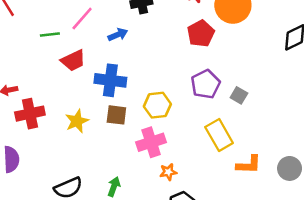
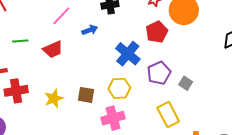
green line: (50, 34) -> (20, 41), moved
blue cross: (110, 80) -> (128, 54), moved, turned 30

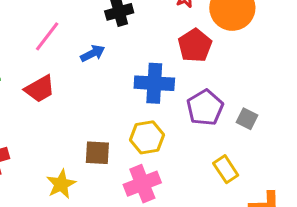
blue cross: (128, 54) -> (154, 83), turned -30
yellow star: (54, 99) -> (61, 184), moved
yellow rectangle: (168, 115) -> (226, 169), size x0.7

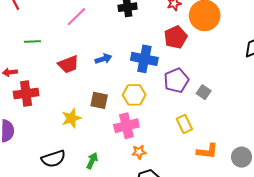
blue arrow: (93, 53) -> (103, 59), moved
red trapezoid: (40, 89) -> (68, 64), moved

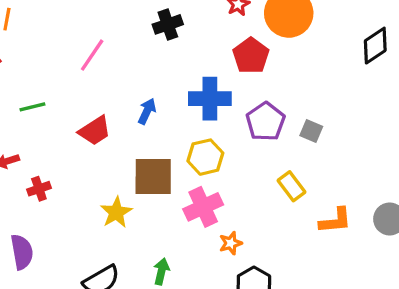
blue arrow: (103, 59) -> (147, 111), turned -35
red cross: (26, 94) -> (39, 189), size x0.6
brown square: (99, 100) -> (153, 177), size x1.5

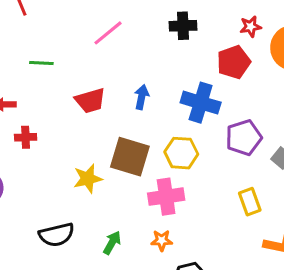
red pentagon: (251, 56) -> (234, 62), moved
blue arrow: (147, 111) -> (142, 97), turned -30
orange star: (231, 243) -> (162, 240), moved

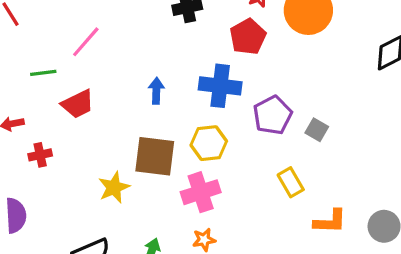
pink line: (108, 33) -> (86, 42), moved
red trapezoid: (90, 101) -> (78, 104), moved

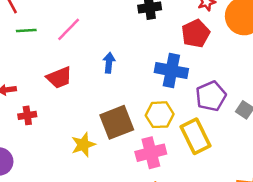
green line: (43, 73) -> (26, 31), moved
blue arrow: (156, 91) -> (109, 63), moved
brown square: (155, 156) -> (117, 122), turned -32
yellow rectangle: (291, 182) -> (196, 136), moved, size x1.5

